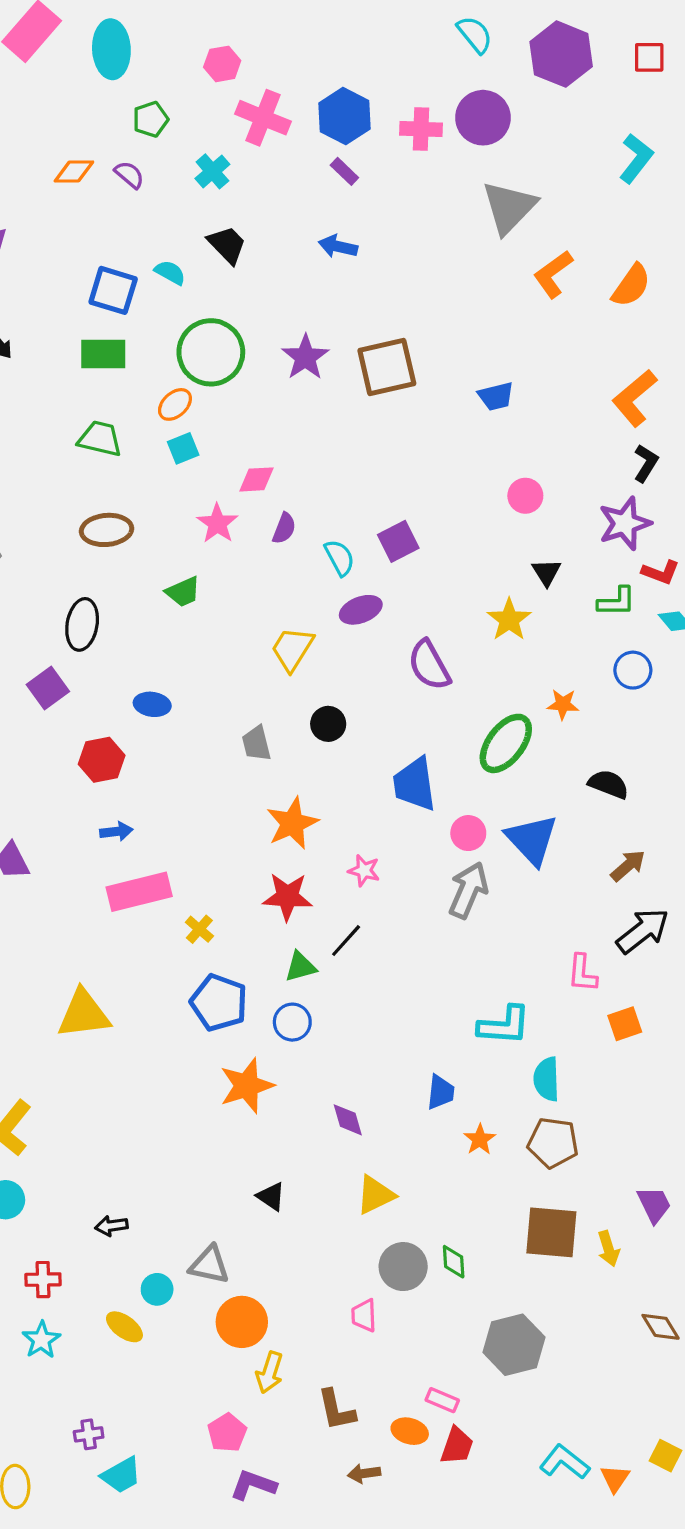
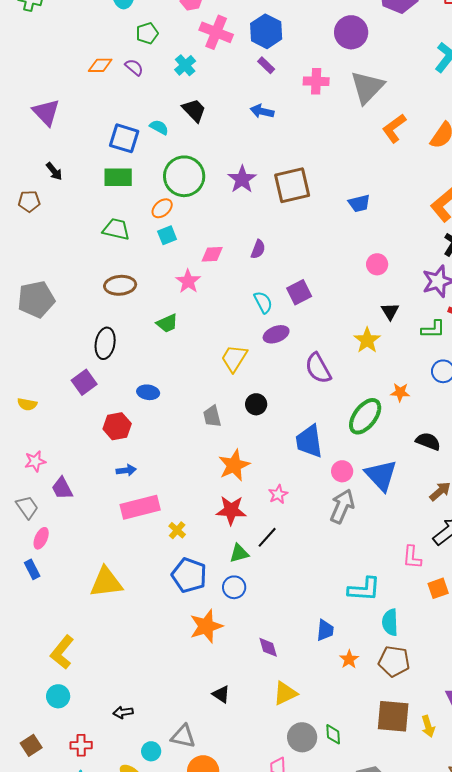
pink cross: (421, 129) -> (316, 81), moved
purple semicircle: (284, 528) -> (258, 249), moved
pink star: (364, 871) -> (278, 494), turned 30

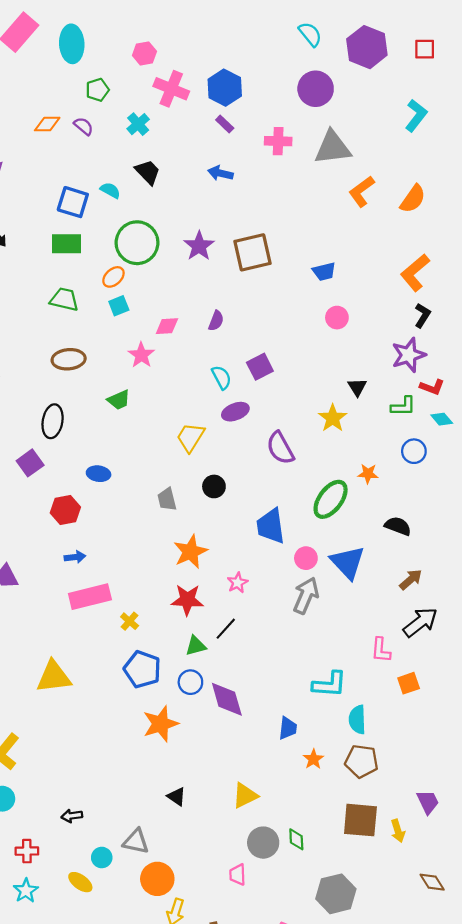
gray triangle: (367, 87) -> (333, 148), turned 39
pink circle: (377, 264) -> (337, 318), moved
purple diamond: (268, 647) -> (227, 699), moved, size x1.6

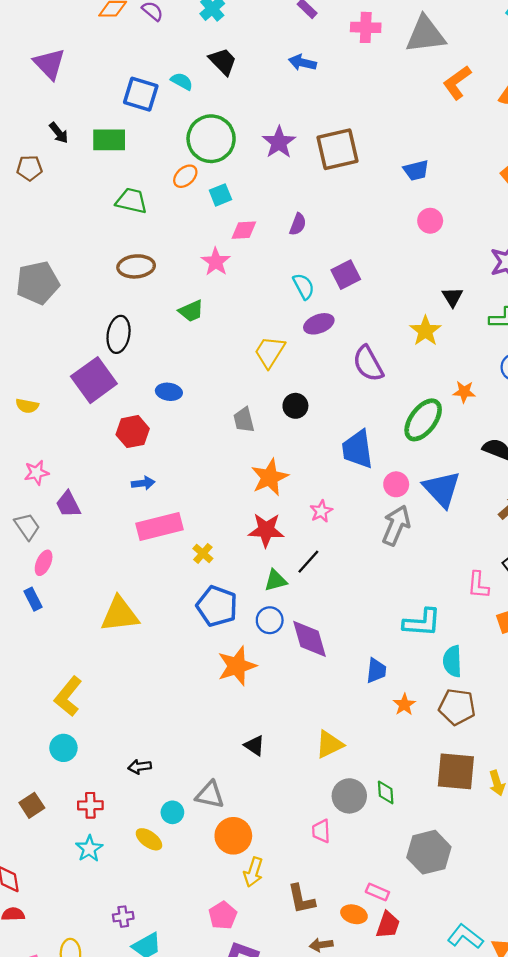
green rectangle: (66, 244) -> (109, 140), moved
cyan square: (119, 306) -> (220, 195), moved
purple square: (30, 463) -> (94, 380), size x1.5

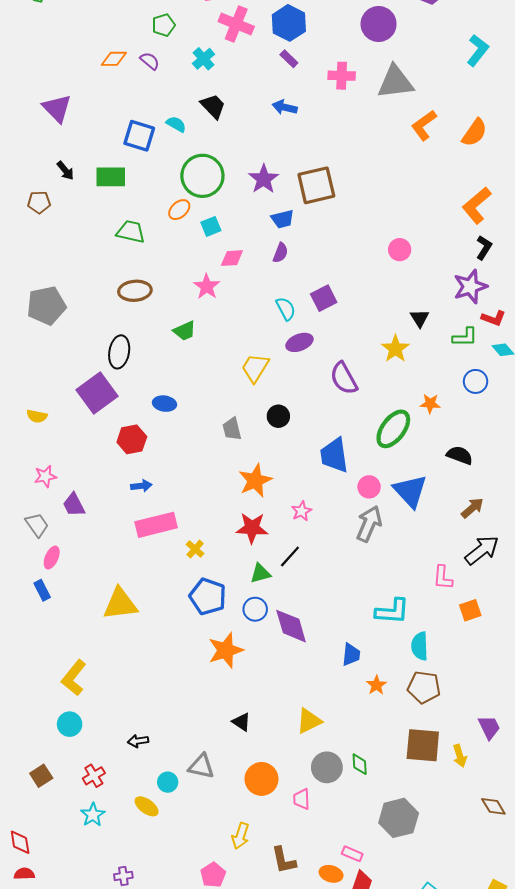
blue trapezoid: (416, 170) -> (283, 219), moved
red cross: (90, 805) -> (94, 776), turned -30
orange circle: (233, 836) -> (261, 779), moved

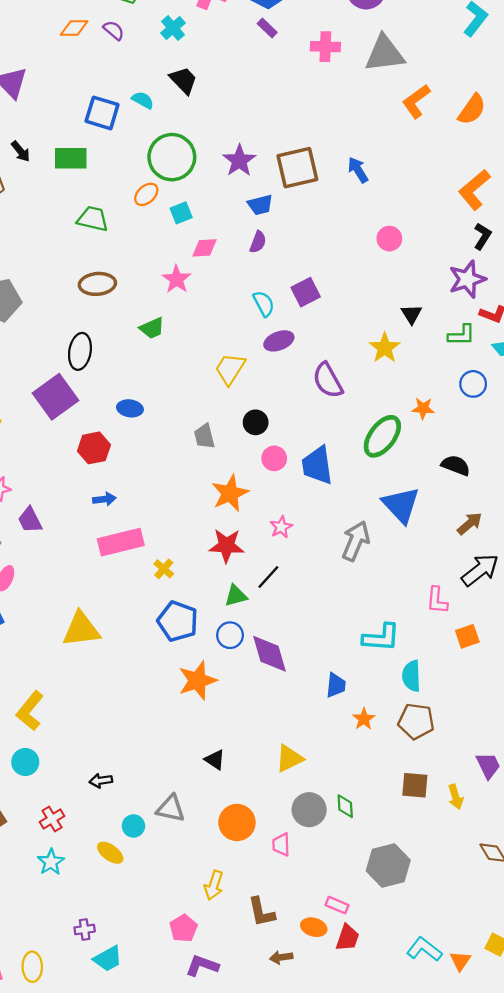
blue arrow: (285, 107) -> (358, 170), moved, turned 45
pink circle: (369, 487) -> (274, 458), moved
brown square: (423, 745) -> (415, 785), size x0.7

